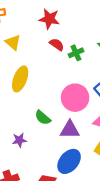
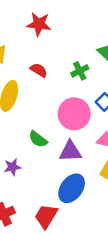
red semicircle: (57, 44) -> (39, 70), moved
green cross: (76, 53) -> (80, 71), moved

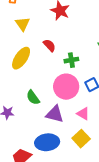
green cross: (80, 71) -> (71, 60), moved
blue ellipse: (72, 188) -> (47, 142), turned 30

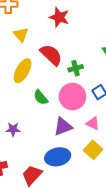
red semicircle: (49, 45) -> (51, 55), size x1.6
green semicircle: (33, 97) -> (41, 97), moved
purple triangle: (55, 114) -> (63, 127), turned -30

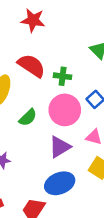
green cross: (76, 68) -> (63, 76), turned 32
green semicircle: (41, 97) -> (28, 117), turned -84

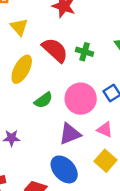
green cross: (63, 76) -> (85, 52), moved
blue ellipse: (60, 183) -> (64, 169), turned 60

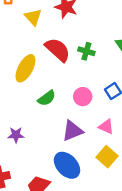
yellow triangle: (19, 27) -> (33, 17), moved
pink circle: (81, 99) -> (83, 97), size x0.6

